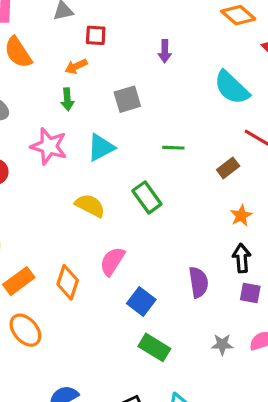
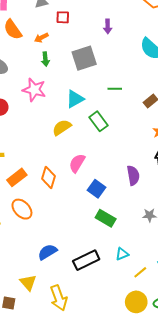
orange arrow: (76, 66) -> (41, 38), moved
gray square: (127, 99) -> (84, 58), size x1.4
cyan triangle: (101, 147) -> (75, 99), moved
yellow semicircle: (90, 206) -> (62, 127), turned -60

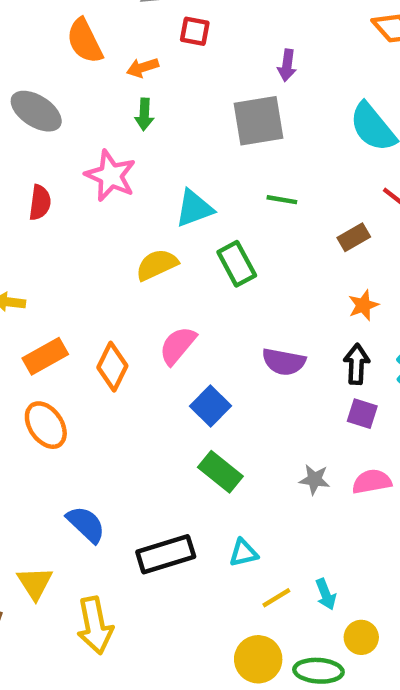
gray square: (84, 58) -> (259, 121), moved
purple semicircle: (133, 175) -> (284, 362), moved, turned 102
blue semicircle: (47, 252) -> (86, 524), turned 66

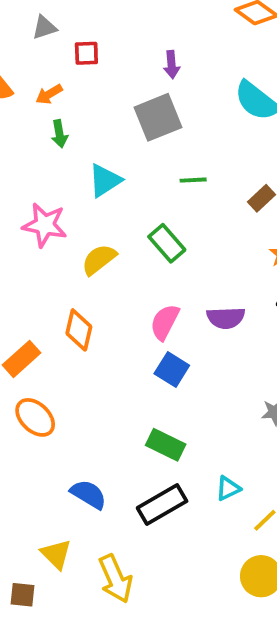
pink star: (111, 176) -> (45, 225), moved
cyan triangle: (194, 208) -> (105, 180), moved
pink semicircle: (178, 346) -> (165, 322), moved
orange diamond: (112, 367) -> (79, 330), moved
green rectangle: (220, 472) -> (166, 445), moved

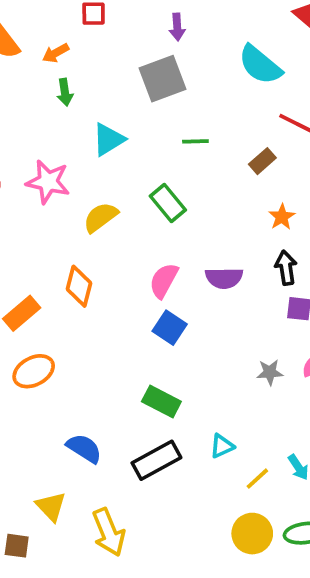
orange ellipse: (35, 417) -> (34, 371), turned -72

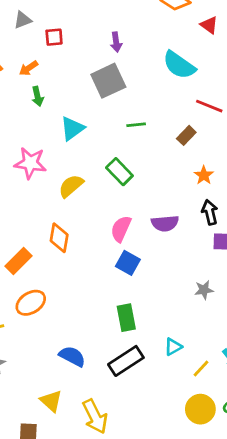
green rectangle: (161, 402) -> (126, 318), turned 56

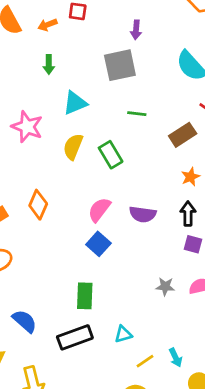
orange arrow: (28, 68) -> (47, 25), moved
brown rectangle: (186, 135) -> (183, 135), size x1.4
yellow semicircle: (71, 186) -> (73, 147), moved, turned -40

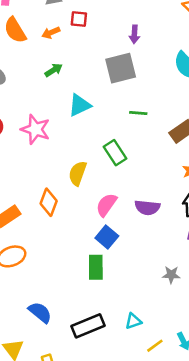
green arrow: (49, 65) -> (54, 70), turned -120
yellow semicircle: (73, 147) -> (78, 173), moved
green rectangle: (85, 296) -> (96, 267), moved

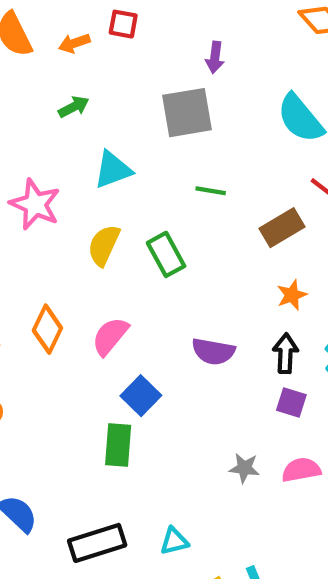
yellow semicircle: (78, 173) -> (104, 245), moved
pink semicircle: (106, 205) -> (110, 336), moved

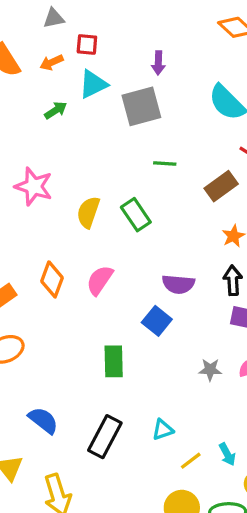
cyan triangle: (113, 170) -> (93, 84), moved
blue square: (141, 396) -> (157, 321), moved
black rectangle: (97, 543) -> (105, 437), turned -39

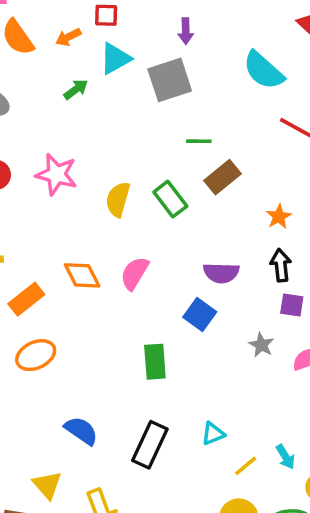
brown rectangle: (221, 186) -> (223, 177), moved
orange diamond: (52, 279) -> (82, 275), turned -44
gray star: (210, 370) -> (261, 345), moved, turned 30

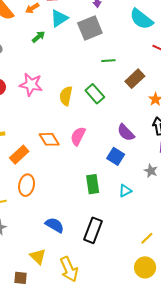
brown rectangle: (223, 177) -> (135, 79), moved
purple semicircle: (221, 273) -> (126, 133), turned 48
orange ellipse: (36, 355) -> (27, 185), turned -50
cyan triangle: (213, 434) -> (125, 191), moved

